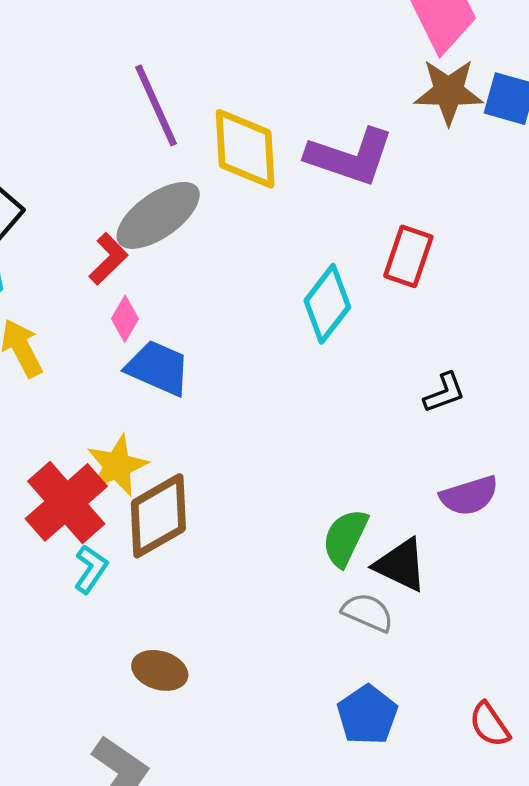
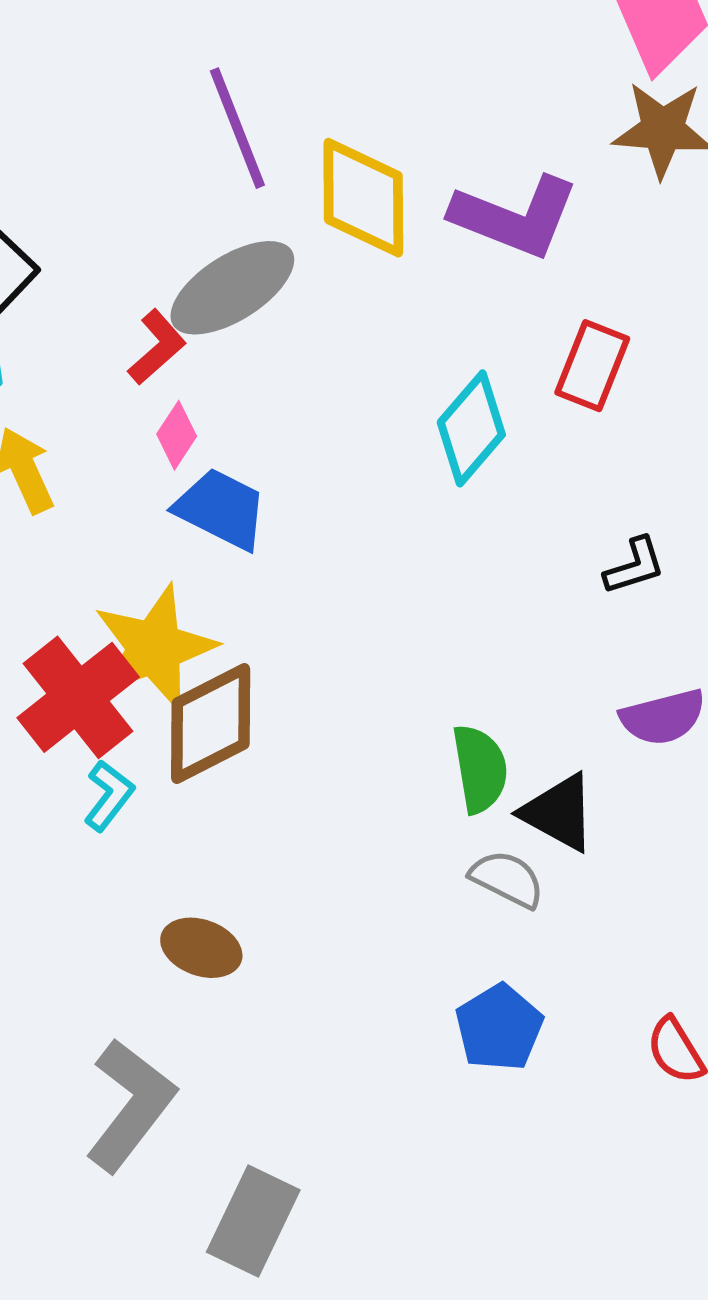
yellow star: (117, 466) -> (155, 648), size x1.4
green semicircle: (345, 538) -> (480, 769), turned 142

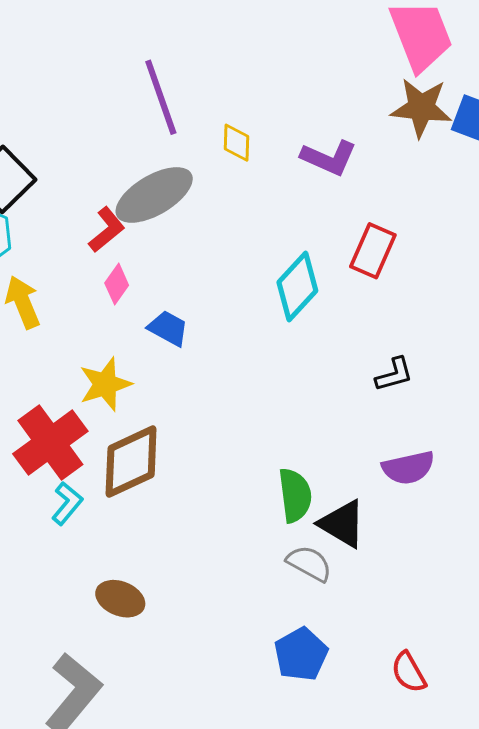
yellow diamond: (363, 198) -> (236, 143), size x0.5
purple L-shape: (515, 217) -> (329, 158), size x0.7
blue trapezoid: (221, 509) -> (168, 328), moved, size x0.7
yellow star: (155, 648) -> (105, 384), moved, size x0.7

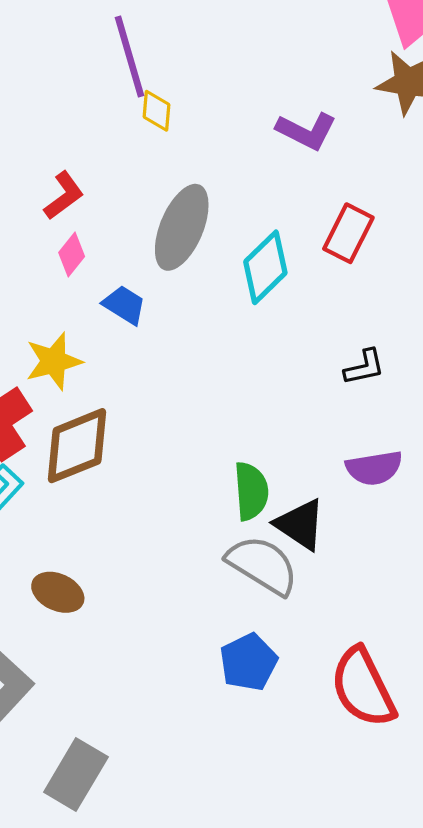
yellow diamond: (236, 143) -> (156, 111), moved
gray ellipse: (154, 195) -> (182, 227), moved, turned -40
gray semicircle: (309, 563) -> (262, 565), size x1.5
red semicircle: (409, 672) -> (363, 687), size x1.8

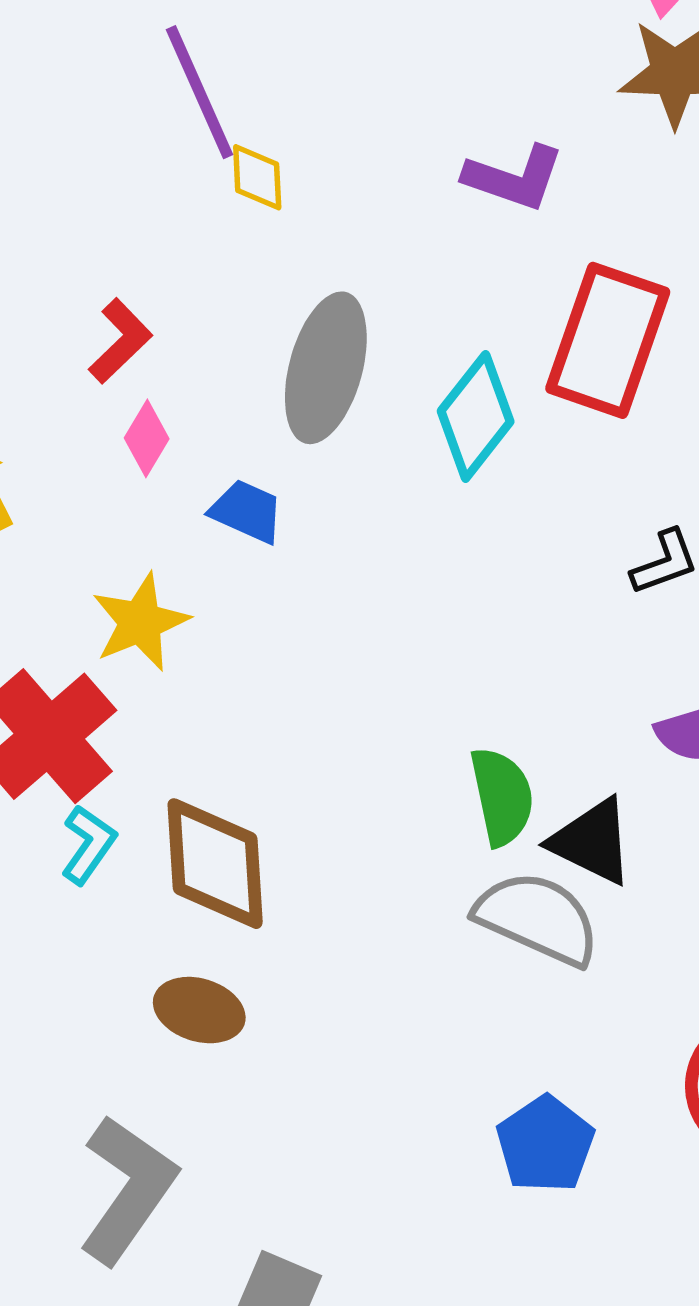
red rectangle: (348, 233) -> (608, 340), size x1.5
brown diamond: (77, 446) -> (215, 864), moved, turned -64
blue pentagon: (249, 662) -> (545, 1144), moved

